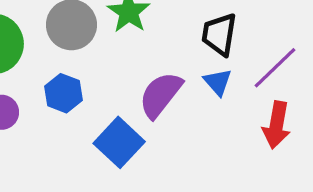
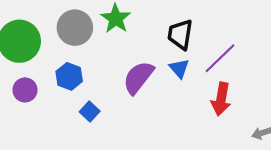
blue square: (119, 142) -> (90, 111), moved, size x0.6

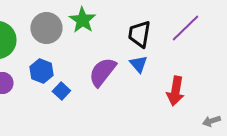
purple line: (220, 58) -> (185, 28), moved
blue square: (90, 111) -> (61, 91), moved

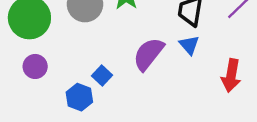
blue hexagon: (41, 71) -> (79, 97), moved

